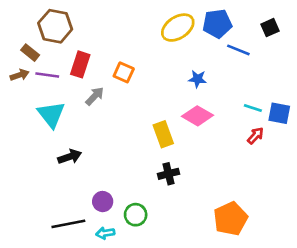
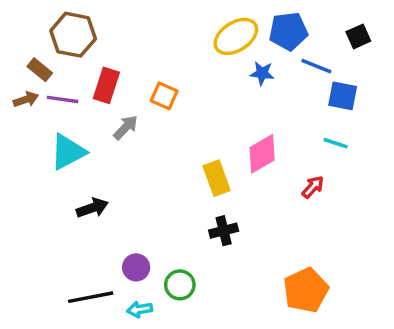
blue star: (198, 79) -> (262, 73), moved
blue square: (279, 113) -> (343, 96), moved
cyan triangle: (51, 115) -> (68, 152), turned 40
pink diamond: (198, 116) -> (262, 154), turned -60
red arrow: (256, 136) -> (313, 187), moved

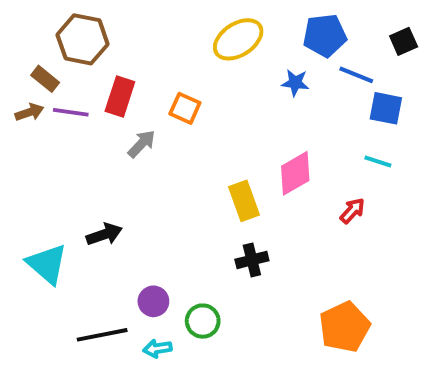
yellow ellipse: (236, 36) -> (238, 39), moved
cyan triangle: (68, 152) -> (47, 264), moved, turned -51

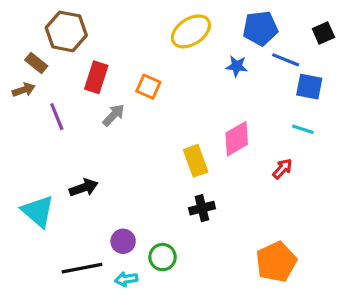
purple line: (71, 112) -> (57, 117), moved, turned 60

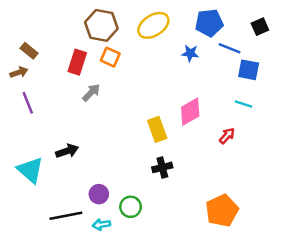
brown hexagon: (66, 31) -> (101, 25), moved
orange square: (148, 87) -> (110, 57), moved
purple line: (57, 117) -> (28, 103), moved

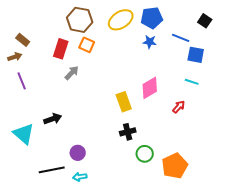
blue pentagon: (209, 23) -> (152, 18), moved
black square: (260, 27) -> (205, 21), turned -32
green circle: (131, 207) -> (145, 154), moved

